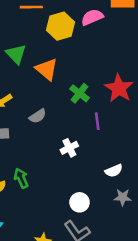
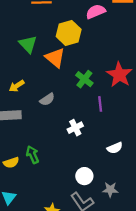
yellow hexagon: (60, 26) -> (69, 33), moved
gray star: (123, 197) -> (110, 190), moved

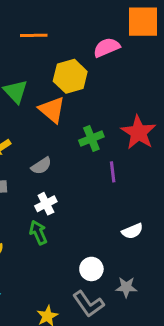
green cross: (84, 79) -> (91, 138), turned 30
white cross: (75, 128) -> (46, 204), moved
green arrow: (33, 155) -> (38, 233), moved

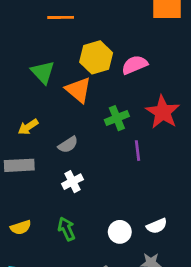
pink semicircle: (107, 47) -> (135, 65), moved
white semicircle: (132, 231) -> (157, 226), moved
green arrow: (38, 233) -> (67, 229), moved
white circle: (91, 269) -> (120, 232), moved

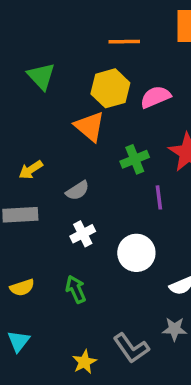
orange line: (61, 17) -> (124, 42), moved
green triangle: (43, 72) -> (41, 76), moved
white circle: (120, 232) -> (136, 253), moved, size x1.4

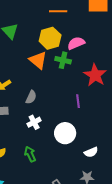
green cross: (135, 159) -> (63, 60), moved, turned 35
gray semicircle: (78, 191) -> (31, 97), turned -32

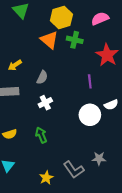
pink semicircle: (76, 43) -> (100, 19), moved
white circle: (65, 133) -> (90, 115), moved
white semicircle: (91, 152) -> (111, 105), moved

